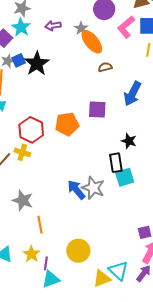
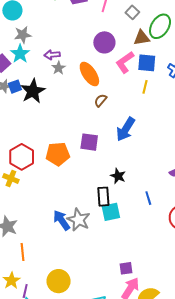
gray star: (81, 28) -> (59, 68), moved
brown semicircle: (105, 67) -> (101, 100), turned -40

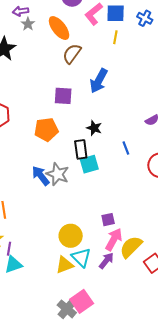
brown semicircle: (101, 100) -> (72, 54), size x1.5
orange pentagon: (58, 154) -> (46, 129), moved
yellow circle: (59, 281) -> (71, 236), moved

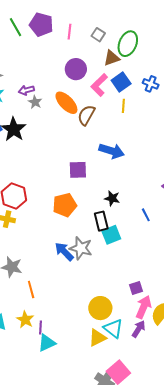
blue square: (116, 13) -> (121, 82), turned -30
brown semicircle: (72, 54) -> (86, 115), moved
blue arrow: (99, 81) -> (112, 151), turned -95

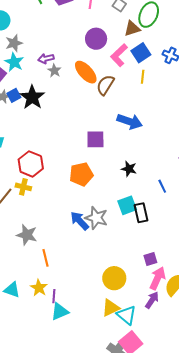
black rectangle: (101, 221) -> (141, 213), moved
cyan triangle: (113, 328) -> (127, 315), moved

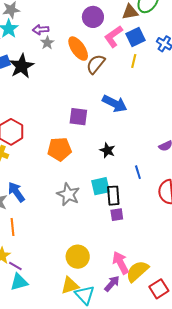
blue arrow: (80, 221) -> (16, 192), moved
purple square: (150, 259) -> (117, 215), moved
pink arrow: (158, 278) -> (121, 263), turned -60
purple line: (54, 296) -> (15, 266), turned -72

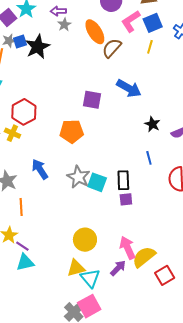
black star: (107, 150) -> (152, 124), moved
cyan square: (101, 186) -> (97, 182), moved, turned 30
blue arrow: (16, 192) -> (40, 169), moved

